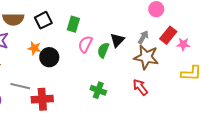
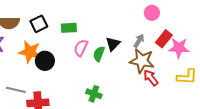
green rectangle: (73, 24) -> (69, 28), turned 70
pink star: (183, 44) -> (179, 48), size x1.5
orange star: (34, 48) -> (30, 52), size x1.6
red arrow: (140, 87) -> (151, 78), moved

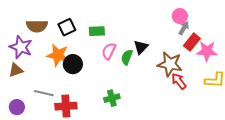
gray arrow: (139, 41) -> (184, 28), moved
green cross: (94, 94) -> (112, 98), moved, turned -35

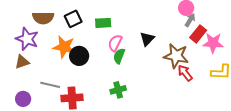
green semicircle: (127, 57) -> (119, 56), moved

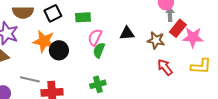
gray arrow: (190, 20) -> (170, 14), turned -32
black triangle: (147, 39) -> (127, 33), turned 42
brown star: (176, 56) -> (156, 40), moved, size x0.7

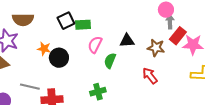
black square: (53, 13) -> (66, 21), moved
orange star: (44, 41) -> (44, 49), size x0.6
green semicircle: (99, 50) -> (110, 61), moved
red arrow: (165, 67) -> (150, 76), moved

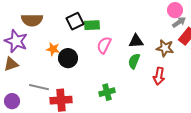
gray arrow: (170, 22) -> (179, 22), turned 56
green semicircle: (110, 61) -> (134, 61), moved
red arrow: (150, 76) -> (159, 76), turned -132

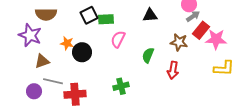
black triangle: (136, 41) -> (150, 15), moved
brown triangle: (11, 64) -> (42, 61), moved
purple circle: (12, 101) -> (34, 91), moved

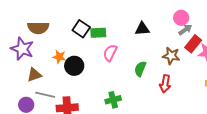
black square: (89, 15) -> (81, 29), turned -30

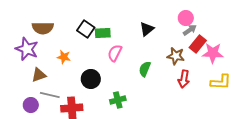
black triangle: (142, 29) -> (147, 29), turned -35
black circle: (74, 66) -> (91, 79), moved
red arrow: (165, 84) -> (184, 79), moved

